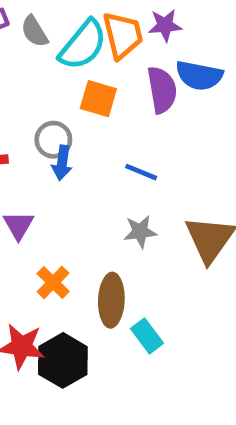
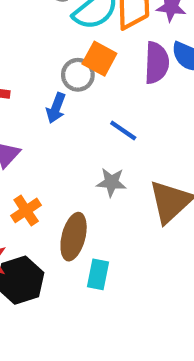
gray circle: (53, 140) -> (78, 75), moved
cyan rectangle: (147, 336) -> (98, 274), turned 36

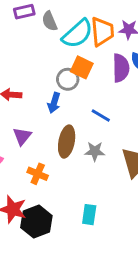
orange cross: (26, 210) -> (38, 174), turned -30
brown ellipse: (74, 237) -> (67, 142), moved

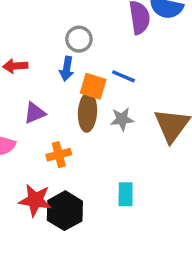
orange square: (82, 67) -> (93, 86), moved
purple triangle: (22, 136) -> (35, 113), turned 36
orange cross: (38, 174) -> (59, 155), turned -30

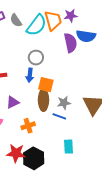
blue line: (123, 76) -> (59, 116), moved

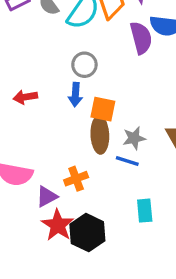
purple triangle: (13, 102) -> (47, 196), moved
red star: (16, 153) -> (58, 225), turned 30

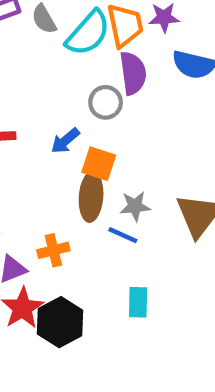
purple semicircle: (141, 38) -> (133, 73), moved
gray circle: (84, 65) -> (106, 102), moved
blue arrow: (75, 95) -> (65, 141), turned 40

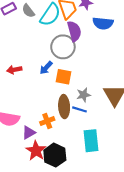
gray circle: (106, 102) -> (63, 47), size x1.5
brown ellipse: (91, 197) -> (64, 107), moved
cyan rectangle: (138, 302) -> (91, 141), size x1.5

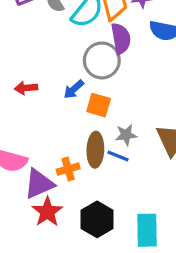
purple triangle: (29, 133) -> (39, 184), size x1.5
cyan rectangle: (91, 141) -> (147, 230), moved
black hexagon: (55, 155) -> (97, 219), moved

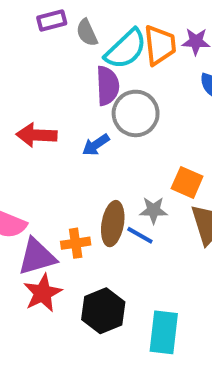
purple semicircle: (121, 38) -> (107, 86), moved
red arrow: (26, 88) -> (37, 135), size x1.4
orange square: (99, 105) -> (187, 182), moved

